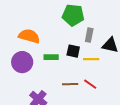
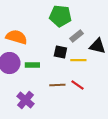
gray rectangle: (89, 35) -> (76, 36), turned 40
green rectangle: (51, 57) -> (32, 65), moved

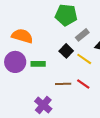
black square: (60, 52) -> (66, 51), turned 32
yellow line: (78, 60) -> (84, 59), turned 35
purple cross: (25, 100) -> (43, 105), moved

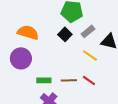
black square: (66, 51) -> (65, 34), moved
green rectangle: (38, 64) -> (44, 80), moved

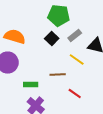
brown line: (69, 80) -> (58, 74), moved
red line: (89, 80) -> (75, 94), moved

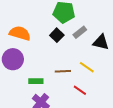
yellow line: (77, 60) -> (87, 67), moved

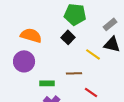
gray rectangle: (80, 32) -> (110, 24), moved
yellow line: (87, 67) -> (93, 54), moved

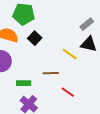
green pentagon: (75, 14) -> (24, 14), moved
black square: (68, 37) -> (35, 38), moved

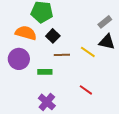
brown line: (51, 73) -> (62, 55), moved
green rectangle: (24, 83) -> (45, 72), moved

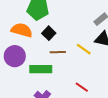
green rectangle: (45, 72) -> (41, 69), size x1.5

